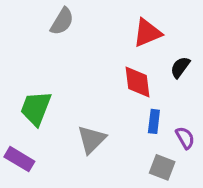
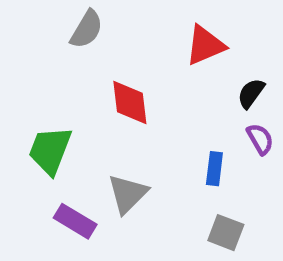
red diamond: (137, 82) -> (130, 102), moved
purple semicircle: (185, 138) -> (260, 139), moved
purple rectangle: (19, 159) -> (75, 221), moved

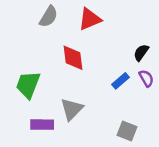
red triangle: (205, 45) -> (90, 19), moved
blue rectangle: (214, 169) -> (121, 81), moved, turned 42
purple rectangle: (75, 221) -> (42, 125), turned -30

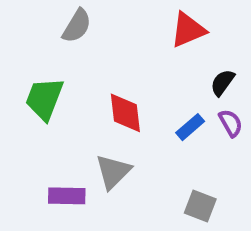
red triangle: (90, 19) -> (188, 30), moved
red diamond: (73, 58) -> (125, 113), moved
green trapezoid: (28, 85) -> (44, 99), moved

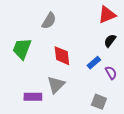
gray semicircle: (77, 26) -> (49, 21), moved
red triangle: (188, 30) -> (107, 15), moved
purple semicircle: (231, 123) -> (111, 73), moved

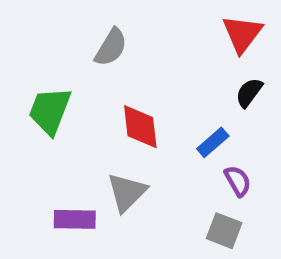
red triangle: (107, 15) -> (242, 34), turned -30
purple semicircle: (111, 73) -> (238, 181), moved

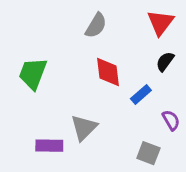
gray semicircle: (111, 47) -> (96, 25), moved
red diamond: (140, 127) -> (108, 72), moved
purple semicircle: (238, 181) -> (171, 120), moved

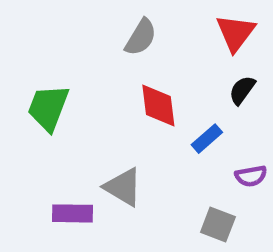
purple semicircle: (171, 120) -> (251, 176), turned 110
gray triangle: (84, 128) -> (123, 187), turned -44

